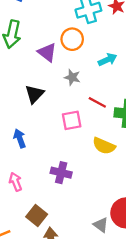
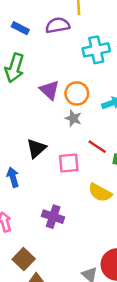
orange circle: (72, 39) -> (77, 93), moved
black triangle: (35, 94) -> (36, 148), moved

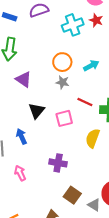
purple triangle: (49, 90) -> (24, 79), moved
yellow semicircle: (100, 193) -> (93, 138), turned 90
brown square: (24, 259) -> (72, 195), moved

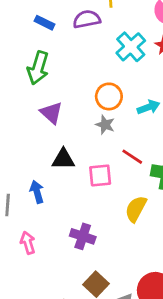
cyan cross: (73, 25) -> (131, 47), turned -30
black triangle: (37, 111) -> (63, 159), turned 42

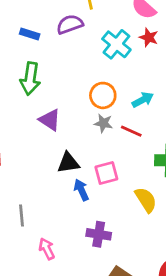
red line: (132, 157) -> (131, 131), moved
blue arrow: (37, 192) -> (81, 190), moved
yellow semicircle: (136, 209) -> (146, 200), turned 128

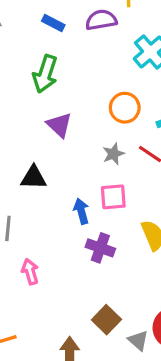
gray star: (103, 123) -> (113, 154), moved, turned 30
black triangle: (68, 163) -> (34, 177), moved
purple cross: (99, 234) -> (100, 248), moved

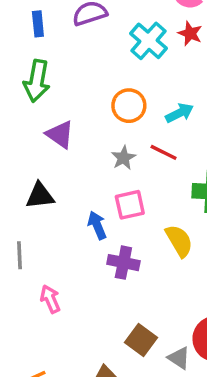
blue rectangle: (53, 23) -> (38, 24), turned 65

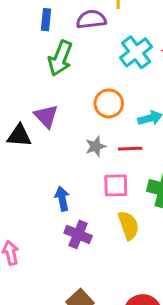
green arrow: (37, 81) -> (60, 58), moved
red line: (164, 152) -> (130, 149), turned -40
black triangle: (40, 196) -> (19, 136), moved
pink square: (130, 205) -> (116, 185), moved

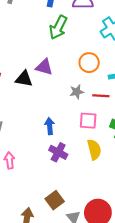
purple triangle: (46, 116) -> (44, 67), turned -36

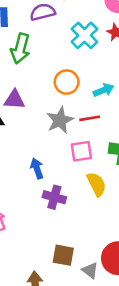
gray star: (77, 92) -> (60, 120), size x1.5
brown square: (55, 200) -> (63, 255), turned -30

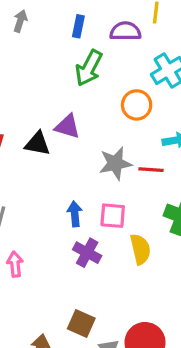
orange circle: (67, 82) -> (137, 105), moved
pink square: (81, 151) -> (113, 216), moved

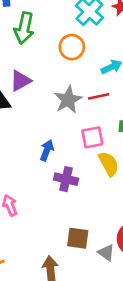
purple triangle: (67, 126) -> (20, 81), turned -30
blue arrow: (75, 214) -> (47, 150), turned 42
pink square: (113, 216) -> (92, 137), moved

